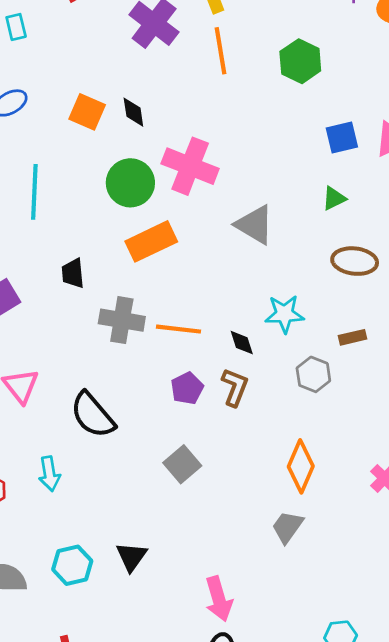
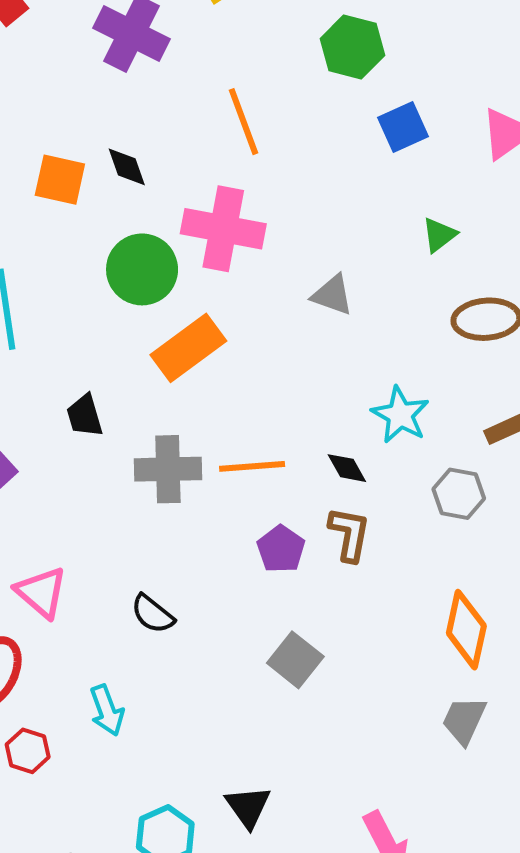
orange line: (221, 51) -> (243, 122), moved
blue square: (342, 138) -> (403, 127), moved
gray triangle: (255, 225) -> (332, 295), size x0.7
cyan star: (284, 314) -> (400, 415), turned -30
black semicircle: (93, 415) -> (153, 614), size x0.6

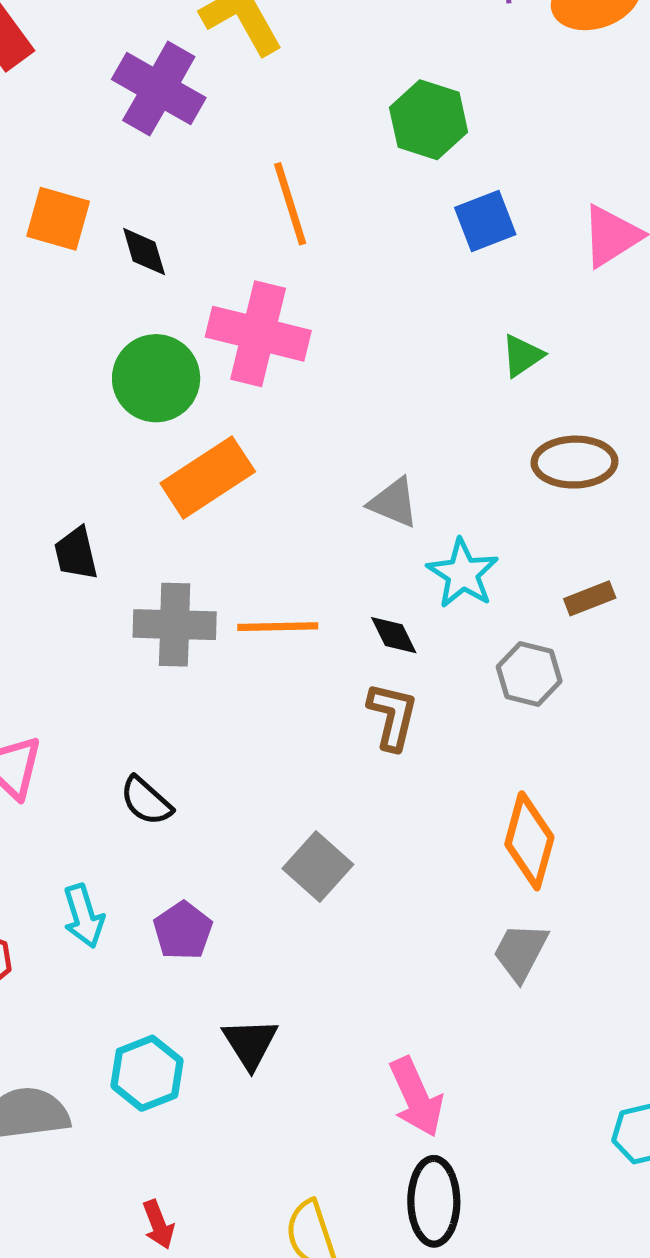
orange square: (60, 180) -> (58, 219), moved
gray triangle: (332, 295) -> (394, 503), moved
purple pentagon: (281, 549) -> (183, 931), moved

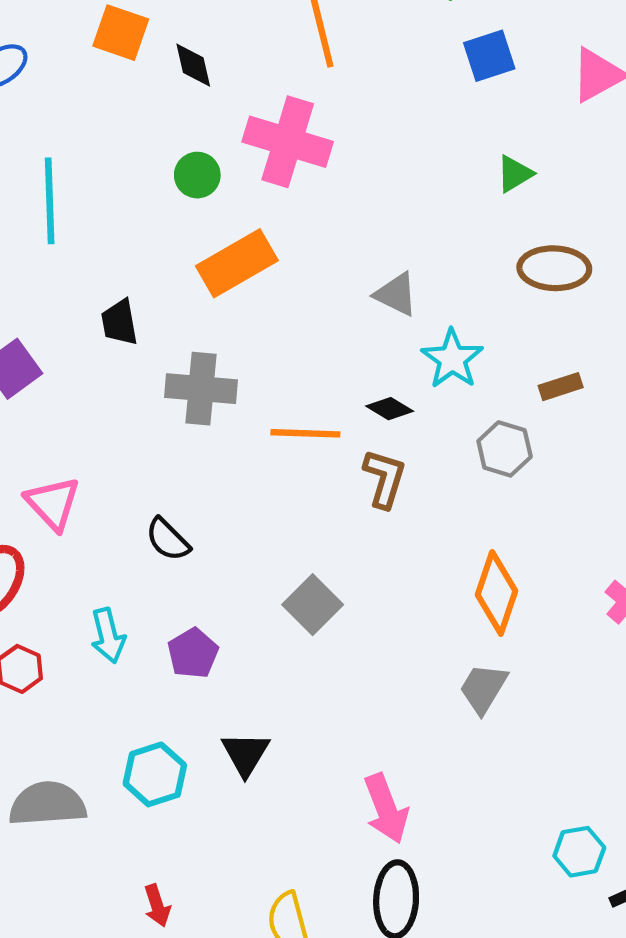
green circle: (156, 378) -> (197, 175), size x0.6
orange line: (278, 627) -> (305, 433), moved
black diamond: (394, 635) -> (390, 409), turned -36

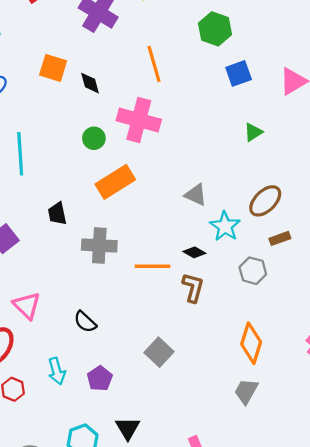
brown ellipse: (554, 268) -> (265, 201), moved, turned -44

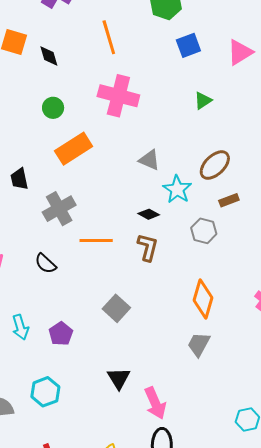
pink cross: (139, 120) -> (118, 96), moved
gray cross: (99, 245) -> (59, 209), turned -32
orange line: (153, 266) -> (96, 240), moved
black semicircle: (85, 322) -> (46, 264), moved
black triangle: (128, 428) -> (119, 378), moved

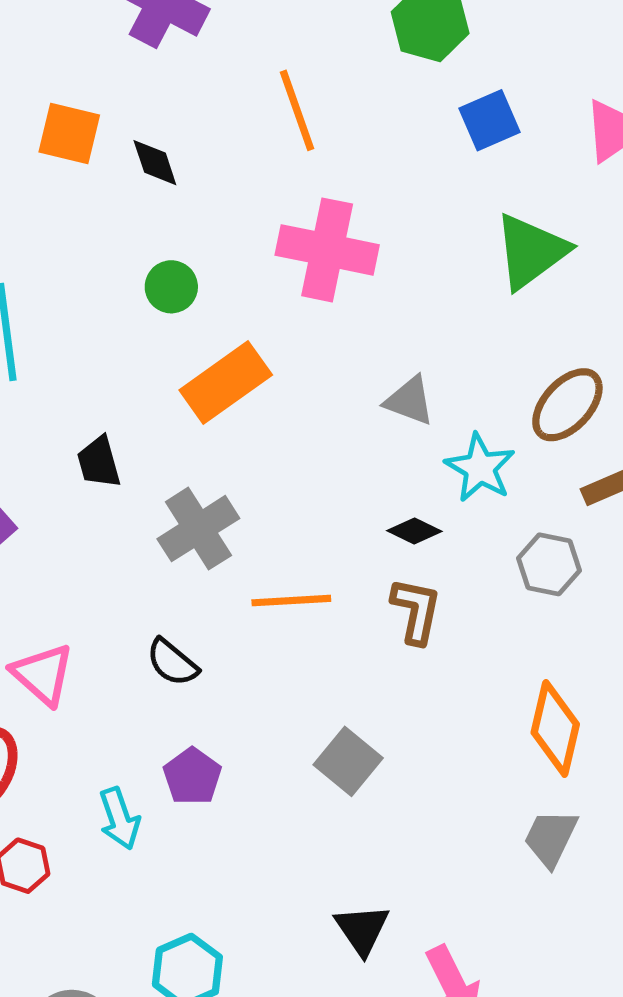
green triangle: (203, 101) -> (531, 251), size x1.8
purple pentagon: (61, 334) -> (192, 776), moved

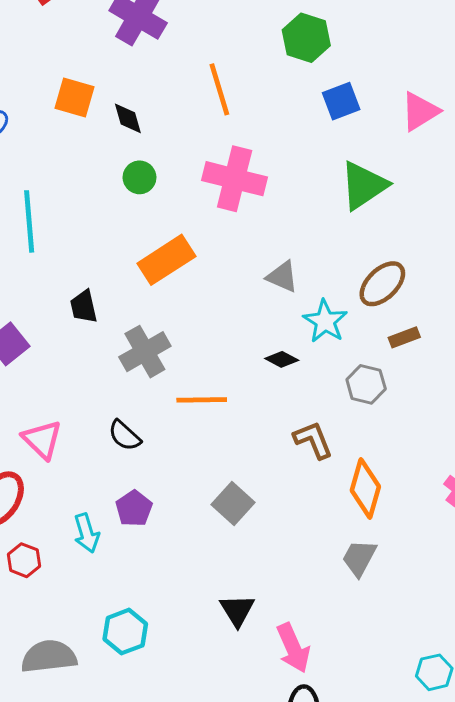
green circle: (171, 287) -> (139, 177), moved
brown L-shape: (416, 611) -> (313, 440), moved, turned -36

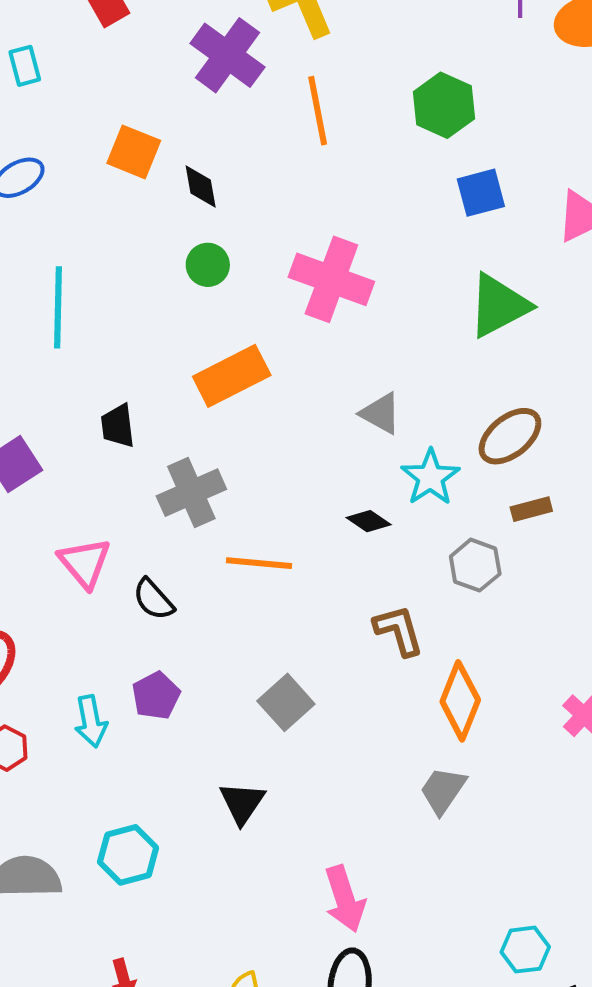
orange line: (219, 89) -> (318, 111), moved
pink triangle: (42, 440) -> (85, 563), moved
black triangle: (237, 610) -> (242, 803), moved

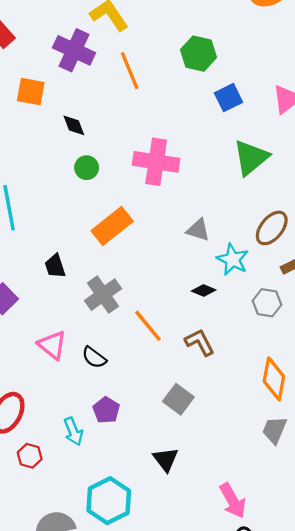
orange square: (134, 152) -> (31, 92), moved
orange line: (259, 563) -> (148, 326), turned 57
brown L-shape: (399, 630) -> (200, 342), moved
cyan hexagon: (128, 855) -> (109, 501), size x1.4

